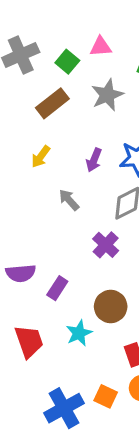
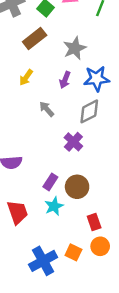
gray star: (107, 95) -> (75, 48), moved
purple rectangle: (57, 288) -> (50, 182), moved

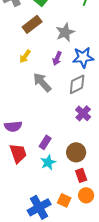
gray arrow: (47, 109) -> (42, 82), size x1.5
purple cross: (73, 142) -> (83, 113), moved
brown circle: (77, 187) -> (76, 152), moved
red trapezoid: (18, 212) -> (18, 153), moved

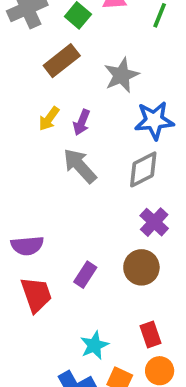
purple arrow: (57, 58) -> (82, 122), moved
brown circle: (76, 152) -> (141, 267), moved
cyan star: (48, 162) -> (94, 345), moved

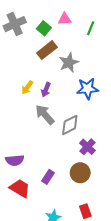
brown rectangle: (62, 61) -> (47, 50), moved
gray diamond: (143, 169) -> (70, 125), moved
red trapezoid: (36, 295) -> (20, 188), turned -40

